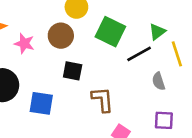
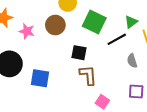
black square: (73, 71) -> (79, 53), moved

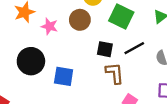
black line: (117, 39) -> (134, 48), moved

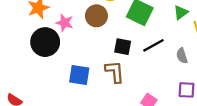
black circle: (31, 61) -> (45, 42), moved
brown L-shape: (115, 73) -> (115, 72), moved

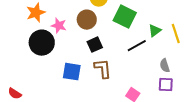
green triangle: (181, 12) -> (155, 31), moved
black square: (123, 47) -> (95, 45), moved, turned -35
gray semicircle: (182, 56) -> (165, 66), moved

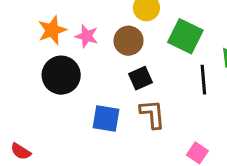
pink star: (59, 26) -> (87, 36), moved
black line: (137, 46) -> (203, 80), turned -66

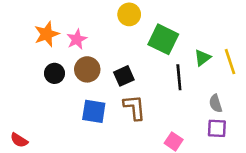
pink star: (87, 36) -> (77, 39), turned 30
brown circle: (128, 41) -> (87, 69), moved
black circle: (61, 75) -> (54, 73), size x0.6

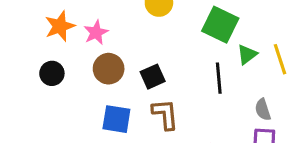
green square: (163, 39) -> (220, 25), moved
black circle: (54, 73) -> (52, 73), moved

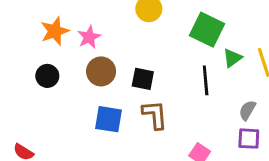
black square: (153, 77) -> (143, 79), turned 35
gray semicircle: (263, 110) -> (247, 110), turned 48

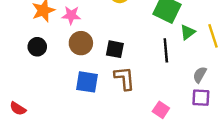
pink star: (89, 37) -> (71, 15), turned 30

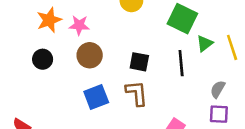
black square: (115, 49) -> (139, 62), moved
blue square: (87, 82) -> (96, 97), turned -30

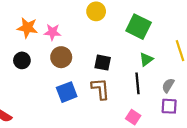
orange star: (49, 20) -> (27, 28), turned 30
green triangle: (205, 44) -> (146, 59), moved
black line: (181, 63) -> (138, 83), moved

